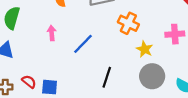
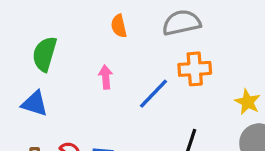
orange cross: (128, 23) -> (195, 69), moved, turned -30

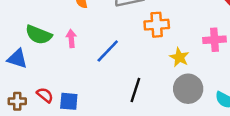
green semicircle: (45, 54) -> (39, 35), moved, turned -84
orange cross: (195, 69) -> (157, 25), moved

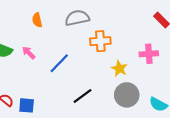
pink arrow: (71, 38) -> (29, 53), turned -40
black line: (135, 90) -> (82, 96), turned 36

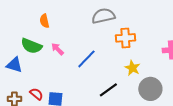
orange semicircle: (37, 20) -> (44, 21), moved
yellow star: (119, 69) -> (132, 68), moved

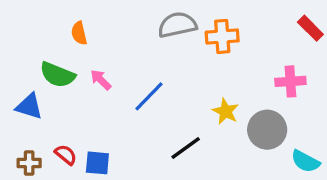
orange cross: (125, 38) -> (222, 36), moved
gray circle: (150, 89) -> (267, 130), moved

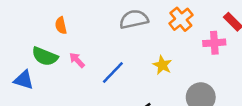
orange cross: (222, 36) -> (181, 19), moved, turned -35
pink cross: (290, 81) -> (214, 43), moved
yellow star: (226, 111) -> (162, 65), moved

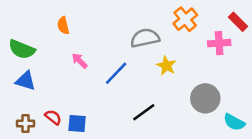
gray semicircle: (134, 19) -> (145, 38), moved
green semicircle: (45, 56) -> (22, 49), moved

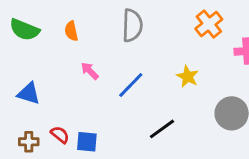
gray semicircle: (145, 38) -> (132, 25), moved, turned 104
green semicircle: (22, 49) -> (24, 30), moved

